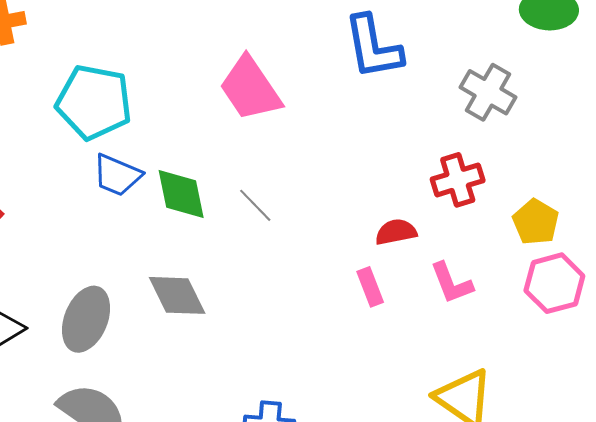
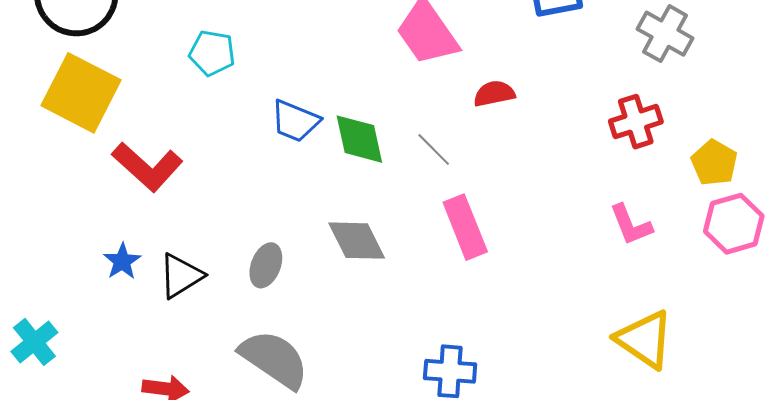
cyan pentagon: (94, 102) -> (212, 53), moved, size x0.6
red semicircle: (396, 232) -> (494, 94), moved
pink rectangle: (370, 287) -> (465, 227), moved, size x1.6
gray ellipse: (86, 319) -> (266, 265), size x0.7

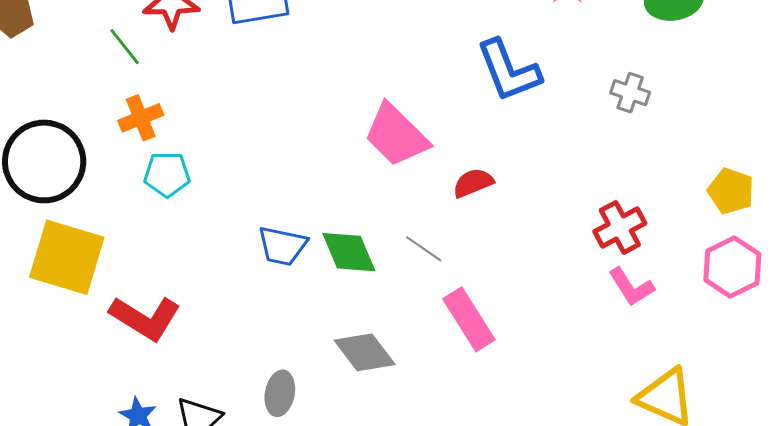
gray cross: (665, 34) -> (630, 93), size x0.7
cyan pentagon: (212, 53) -> (167, 174), moved
red cross: (636, 122) -> (620, 227), moved
yellow pentagon: (714, 163) -> (731, 191), moved

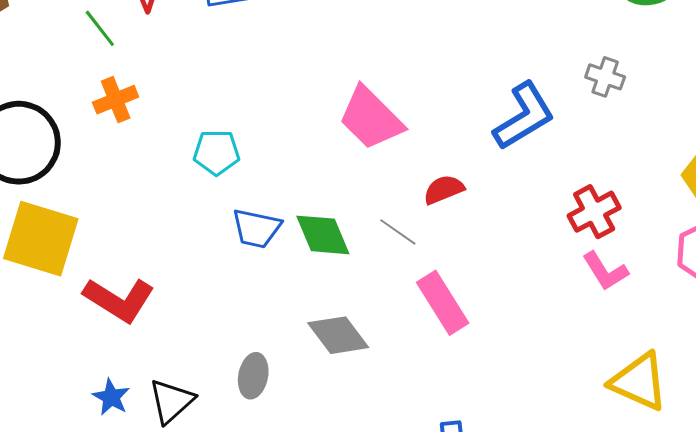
blue L-shape: (509, 71) -> (524, 116), moved, turned -100
cyan pentagon: (167, 174) -> (216, 152), moved
red semicircle: (473, 183) -> (444, 190), moved

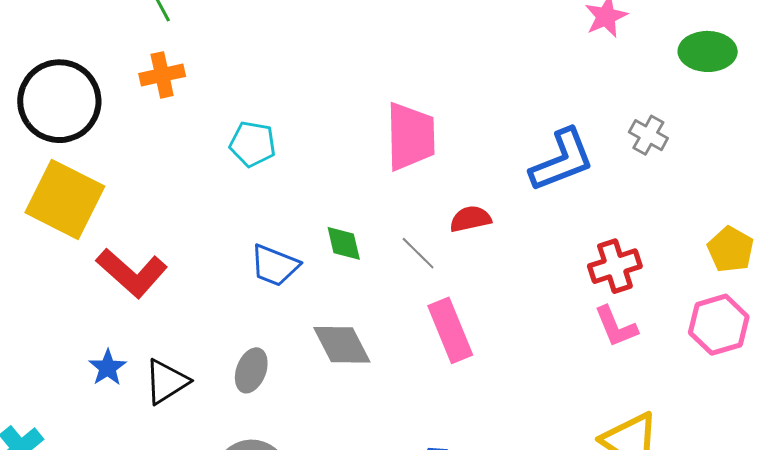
pink trapezoid: (371, 118) -> (411, 136), turned -146
blue trapezoid: (256, 228) -> (275, 265), moved
green diamond: (323, 235) -> (344, 243), size x0.7

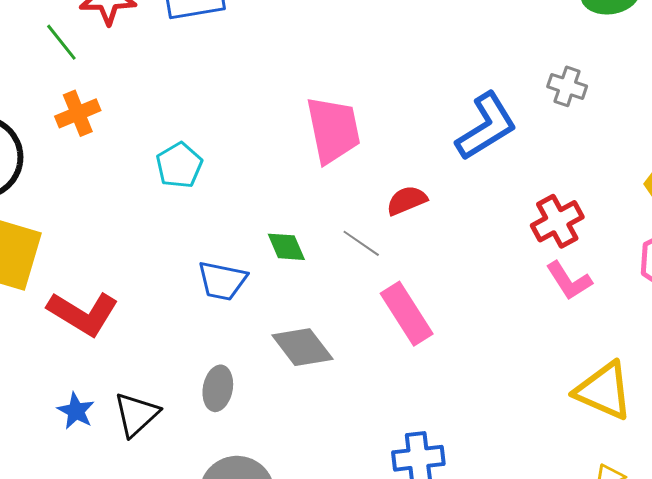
cyan pentagon: (253, 144) -> (179, 165), turned -30

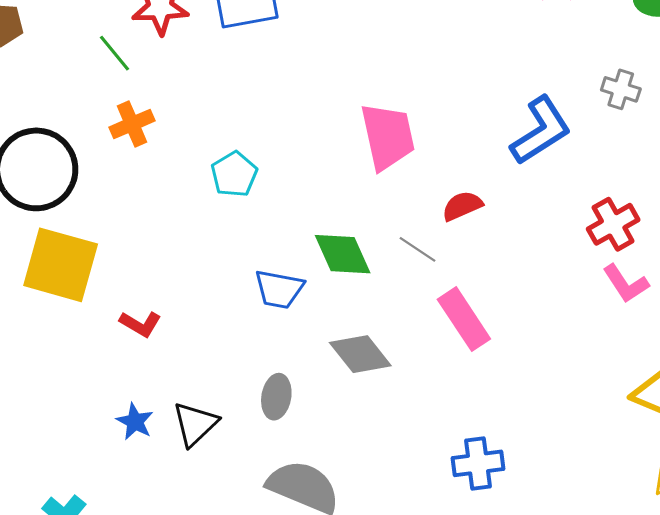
green diamond: (286, 247) -> (343, 254), size x1.5
red L-shape: (83, 313) -> (140, 324), size x0.6

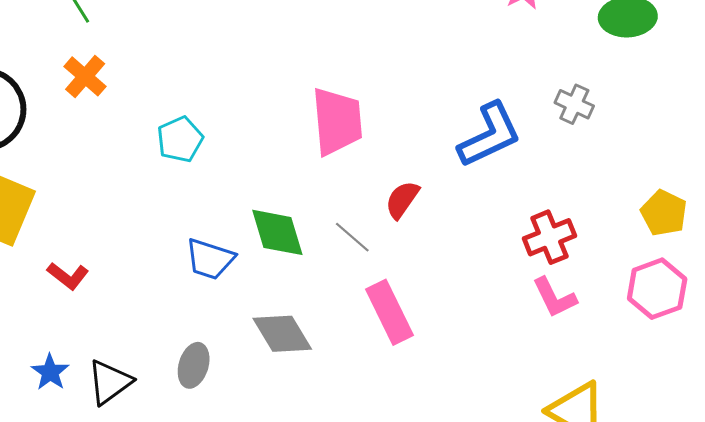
orange cross: (132, 124) -> (85, 76), turned -33
red semicircle: (462, 206) -> (402, 200), turned -39

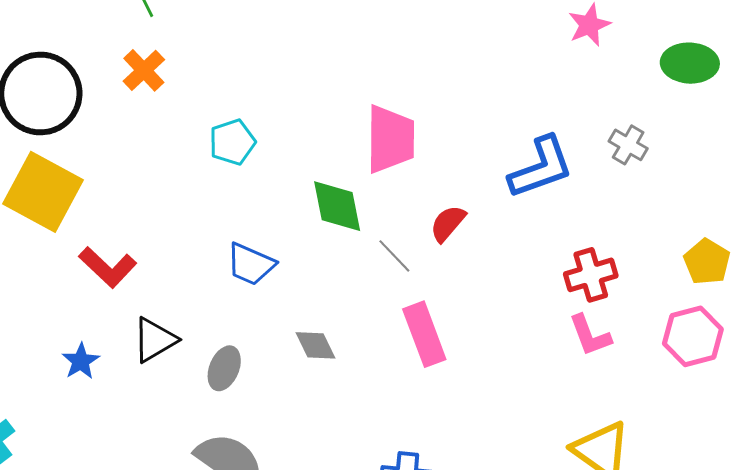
green diamond: (277, 232) -> (337, 206), moved
red L-shape: (68, 276) -> (108, 267), size x1.4
gray diamond: (282, 334) -> (316, 345), size x0.7
black triangle: (110, 382) -> (155, 340), moved

